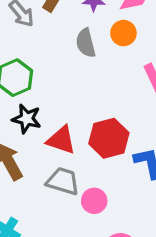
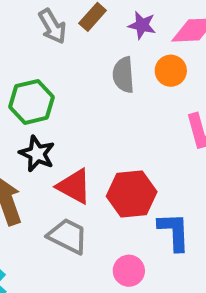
pink circle: (94, 201) -> (129, 271), moved

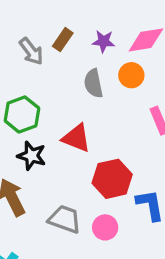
red triangle: (74, 186) -> (76, 138), moved
pink circle: (129, 271) -> (105, 227), moved

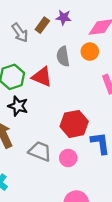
purple star: (103, 41) -> (64, 17), moved
red triangle: (76, 138) -> (42, 77), moved

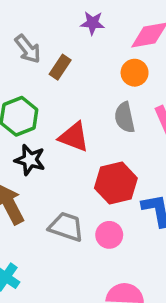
brown rectangle: (42, 25) -> (60, 67), moved
gray semicircle: (63, 56) -> (125, 117), moved
red triangle: (42, 77) -> (74, 137), moved

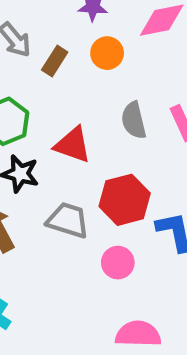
orange circle: (135, 73) -> (107, 53), moved
gray trapezoid: (66, 227) -> (68, 220), moved

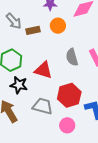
brown rectangle: (55, 61) -> (33, 30), turned 48

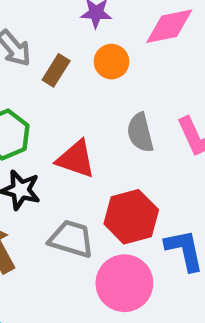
brown rectangle: (33, 30) -> (56, 70), turned -48
pink circle: (67, 125) -> (124, 283), size x1.6

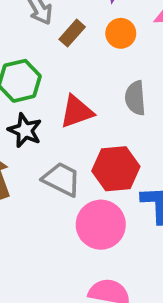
red triangle: (76, 159) -> (77, 112), turned -48

